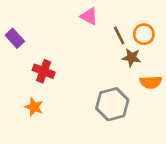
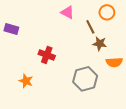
orange circle: (144, 34) -> (107, 12), moved
purple rectangle: (15, 38) -> (11, 29), turned -32
red cross: (44, 71) -> (47, 55), moved

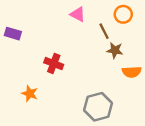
gray hexagon: (85, 79) -> (98, 107), moved

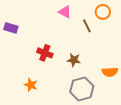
brown star: (115, 50) -> (74, 60), moved
orange semicircle: (132, 72) -> (110, 72), moved
orange star: (30, 94) -> (31, 85), moved

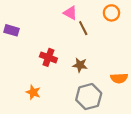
brown line: (87, 26) -> (83, 28), moved

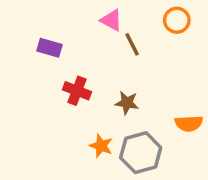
purple rectangle: (12, 30) -> (50, 48), moved
orange star: (33, 92) -> (101, 146), moved

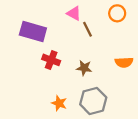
purple rectangle: (50, 48) -> (33, 32), size x1.6
orange semicircle: (189, 123) -> (124, 62), moved
orange star: (101, 146) -> (59, 103), moved

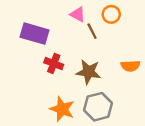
orange circle: (117, 13) -> (111, 14), moved
brown star: (84, 68) -> (88, 72), size x1.5
orange star: (59, 103) -> (62, 109), size x1.5

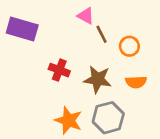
orange circle: (111, 14) -> (129, 46), moved
purple rectangle: (35, 34) -> (22, 29), moved
orange semicircle: (130, 66) -> (136, 82), moved

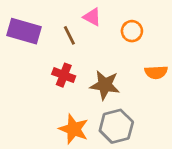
brown line: (102, 34) -> (69, 35), moved
orange circle: (129, 46) -> (132, 31), moved
orange semicircle: (136, 82) -> (156, 72), moved

